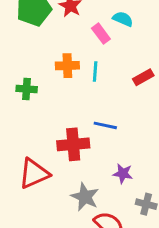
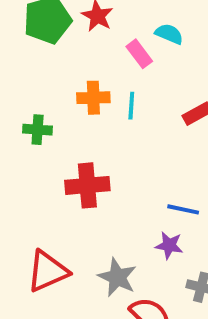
blue line: (105, 125) -> (183, 209), moved
red cross: (73, 144) -> (87, 185), moved
red triangle: (34, 174) -> (47, 271), moved

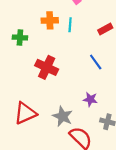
red cross: (87, 185) -> (47, 67), turned 30
blue line: (183, 209) -> (96, 62), moved, turned 42

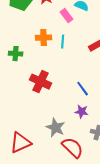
blue line: (96, 62) -> (83, 89), moved
red triangle: (25, 113) -> (21, 143), moved

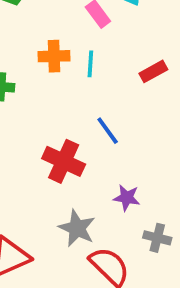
red cross: (41, 82) -> (64, 161), moved
blue line: (83, 89) -> (108, 131), moved

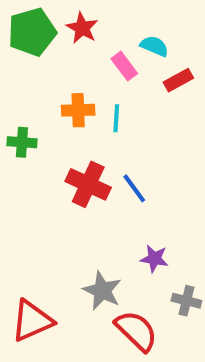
red rectangle: (153, 71) -> (178, 80), moved
red cross: (64, 161) -> (88, 184), moved

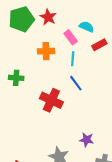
orange cross: (78, 110) -> (46, 51), moved
cyan line: (116, 118) -> (73, 59), moved
blue line: (134, 188) -> (76, 83), moved

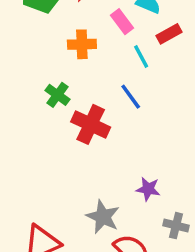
cyan line: (73, 59) -> (141, 56), moved, turned -32
green cross: (16, 78) -> (58, 95), moved, turned 32

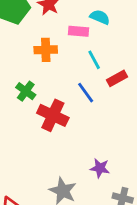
pink rectangle: (122, 22) -> (78, 31), turned -48
red rectangle: (169, 34) -> (117, 78), moved

